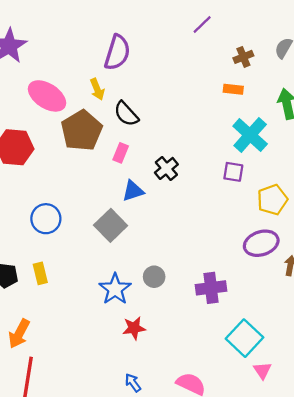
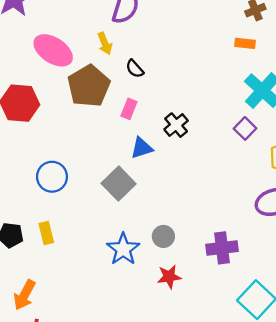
black semicircle: (126, 114) -> (135, 69), size x0.7
purple square: (233, 172) -> (245, 128), turned 35
red star: (134, 328) -> (169, 277), moved

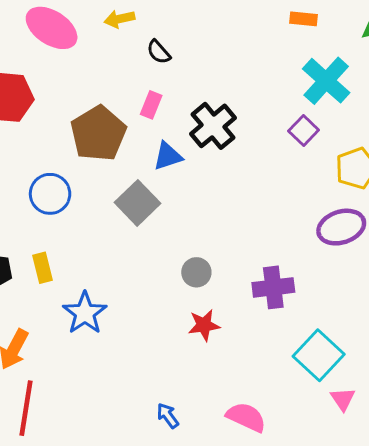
yellow arrow: (105, 43) -> (119, 19), turned 100
brown pentagon: (89, 86) -> (98, 134), moved
black cross: (176, 125) -> (213, 126), size x1.4
blue star: (123, 249) -> (85, 313), moved

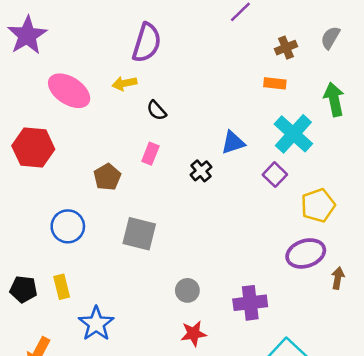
black cross: (213, 126) -> (201, 171), size x0.6
brown pentagon: (98, 134) -> (107, 177), size x0.6
blue triangle: (168, 156) -> (233, 143), moved
gray square: (138, 203) -> (139, 234), turned -32

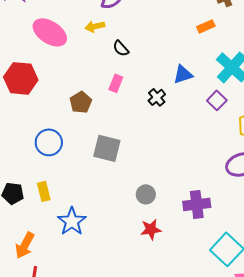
orange rectangle: (275, 83) -> (206, 26), moved, turned -30

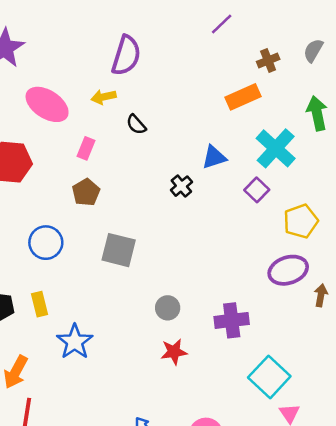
orange rectangle: (206, 26) -> (243, 97), size x1.5
pink rectangle: (116, 83) -> (86, 148), moved

